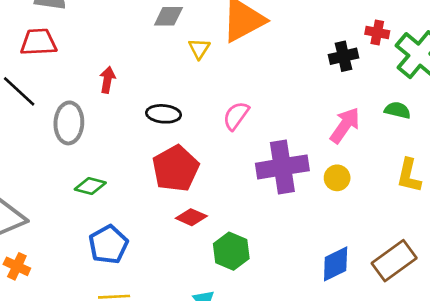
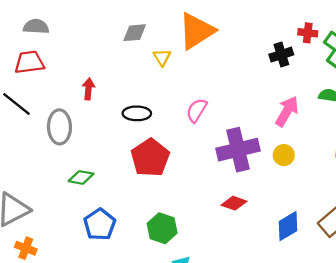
red diamond: (191, 217) -> (234, 203), moved
green hexagon: (231, 251) -> (162, 228), moved

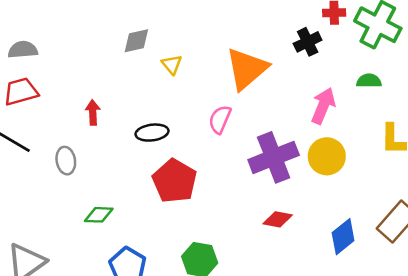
orange triangle: (197, 31) -> (247, 69), moved
gray ellipse: (59, 127) -> (66, 161), size x0.7
yellow circle: (284, 155) -> (327, 156), size x1.5

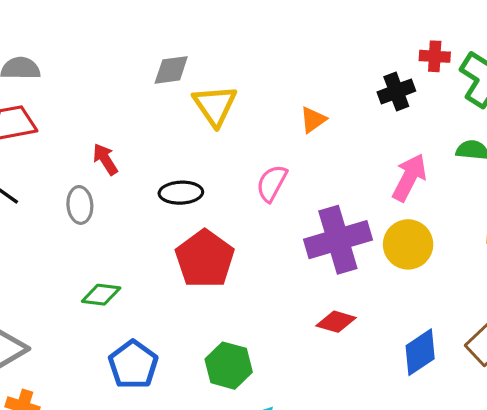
yellow triangle: (172, 64) -> (215, 105), size x1.6
orange triangle: (247, 69) -> (313, 120), size x0.5
red arrow: (93, 112) -> (105, 159), turned -35
gray ellipse: (66, 161) -> (80, 205), moved

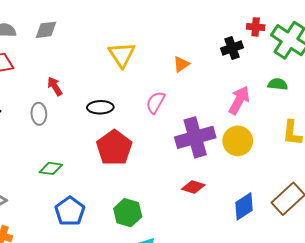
gray diamond: (171, 70) -> (46, 30), moved

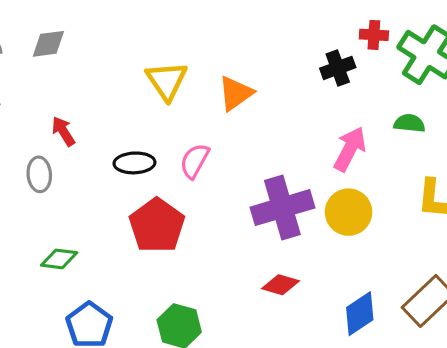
orange triangle: (181, 64) -> (236, 93), moved, size x1.4
pink semicircle: (156, 102) -> (195, 161), moved

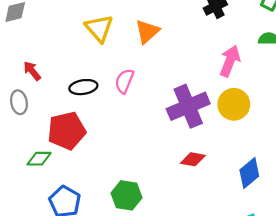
red pentagon: (157, 225) -> (67, 131), moved, turned 30

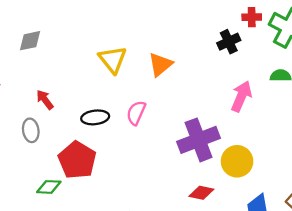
yellow circle: (234, 104) -> (237, 161), moved
red pentagon: (67, 131) -> (77, 160), turned -30

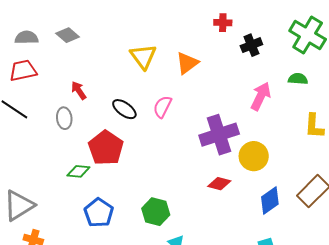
red cross: (252, 17) -> (223, 23), moved
gray diamond: (30, 41) -> (68, 35), turned 50
black ellipse: (95, 117) -> (124, 109), turned 40

